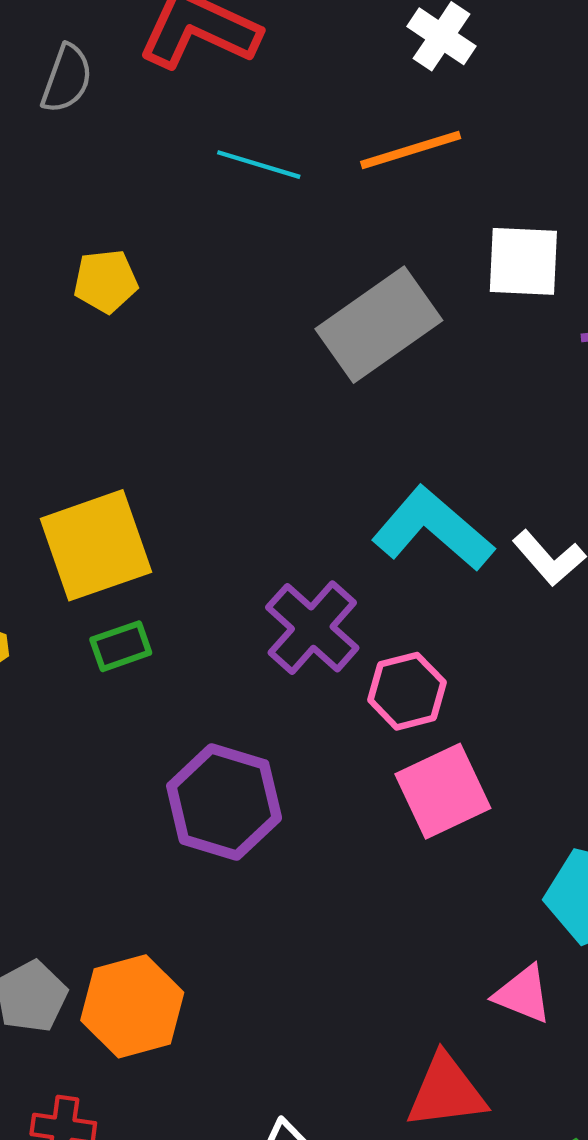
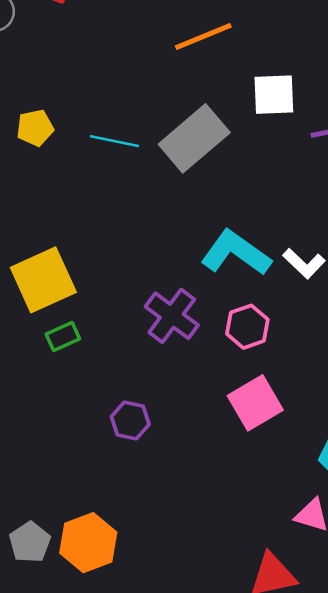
cyan line: (259, 165) -> (114, 141), moved
pink hexagon: (407, 691) -> (247, 327), moved
purple hexagon: (224, 802) -> (130, 421), size x0.6

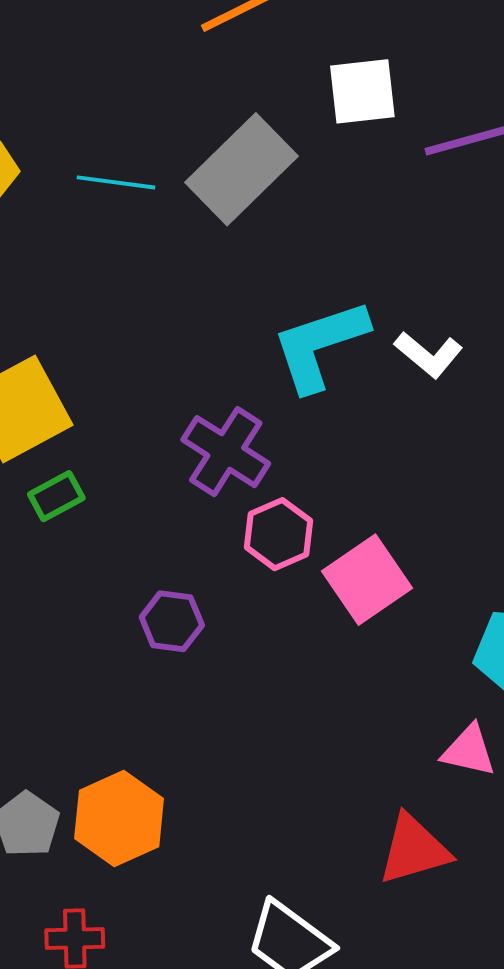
cyan L-shape: (236, 253) -> (320, 345), turned -50
pink hexagon: (247, 327) -> (278, 534), moved

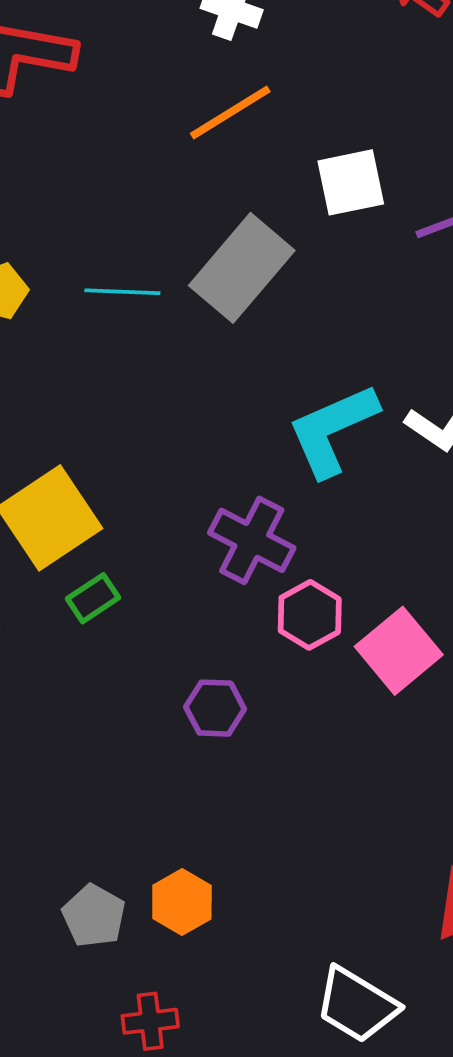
orange hexagon: (119, 818) -> (182, 902), size x0.7

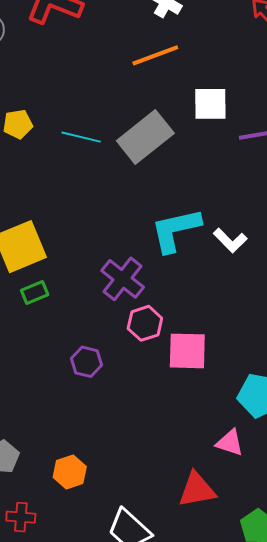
pink square: (399, 651) -> (187, 351), turned 30
orange hexagon: (182, 902) -> (70, 472), moved

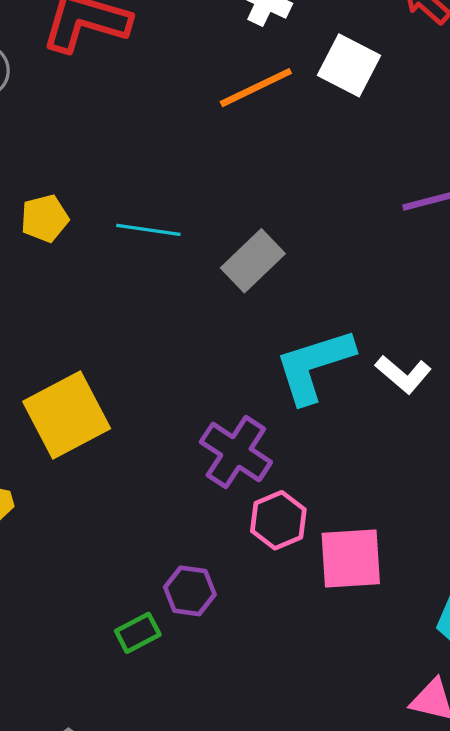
white square: (210, 104) -> (349, 65), moved, turned 33
gray rectangle: (145, 137) -> (253, 261), moved, size x0.7
green rectangle: (35, 293) -> (138, 633), moved

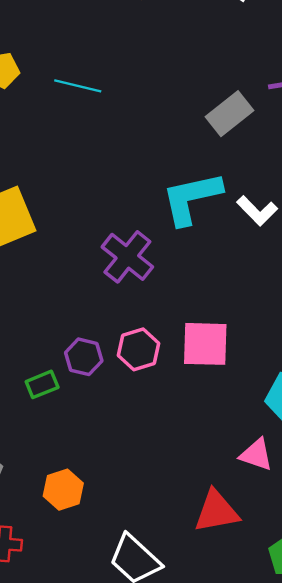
gray rectangle: (253, 261) -> (229, 114), moved
pink hexagon: (278, 520) -> (138, 349), moved

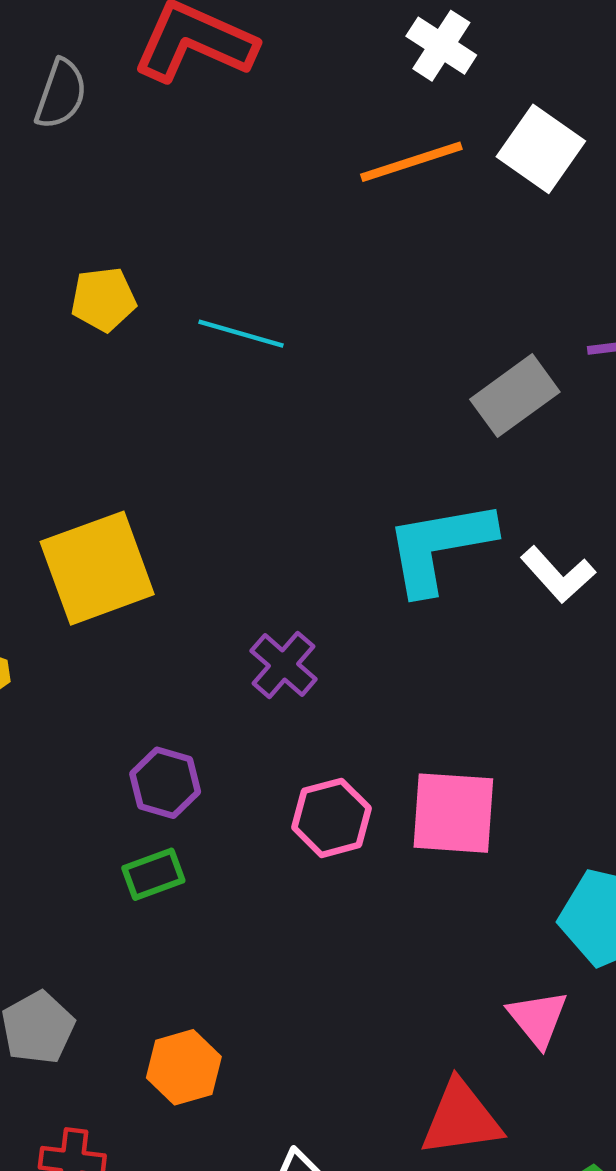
purple cross: (127, 257) -> (284, 665), moved, size x0.7
purple hexagon: (84, 357) -> (165, 783), moved
pink triangle: (256, 455) -> (538, 1018), turned 30

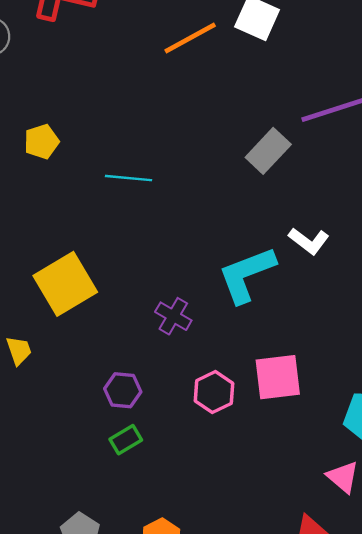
cyan line: (241, 334) -> (129, 178), moved
cyan L-shape: (439, 547) -> (247, 275), moved

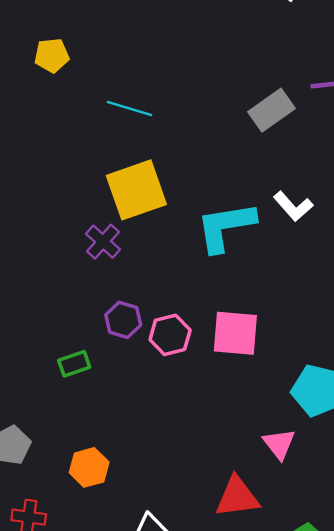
yellow square: (65, 284) -> (136, 190), moved
purple cross: (173, 316) -> (103, 242), moved
purple hexagon: (123, 390) -> (123, 320), moved

